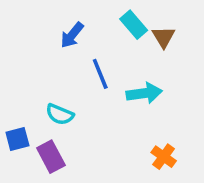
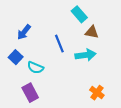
blue arrow: (72, 35) -> (24, 32), moved
brown triangle: (164, 37) -> (92, 32), moved, turned -48
blue square: (17, 139) -> (16, 57), moved, turned -32

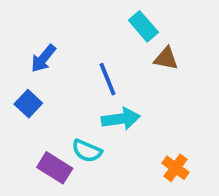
cyan arrow: (86, 55) -> (121, 119), moved
cyan semicircle: (35, 68) -> (87, 151), moved
purple rectangle: (30, 93) -> (55, 168), turned -30

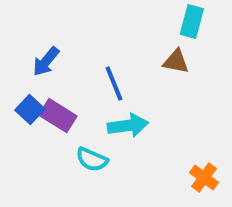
cyan rectangle: (143, 26) -> (192, 21), moved, turned 56
purple rectangle: (55, 168) -> (58, 116), moved
orange cross: (175, 168) -> (204, 178), moved

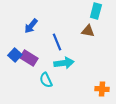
blue arrow: (46, 61) -> (31, 26), moved
cyan semicircle: (92, 160) -> (46, 80), turned 42
orange cross: (204, 178) -> (102, 89), turned -32

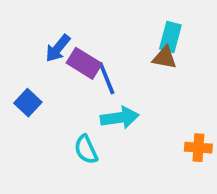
cyan rectangle: (96, 11) -> (170, 37), moved
purple rectangle: (29, 58) -> (84, 63), moved
orange cross: (102, 89) -> (198, 148), moved

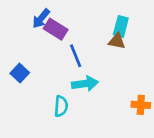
blue arrow: (58, 48) -> (41, 18), moved
purple rectangle: (84, 63) -> (56, 29), moved
cyan semicircle: (86, 149) -> (61, 106), turned -150

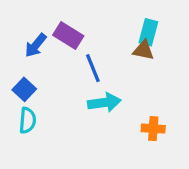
blue arrow: (41, 18) -> (36, 45), moved
orange cross: (141, 105) -> (153, 129), moved
cyan semicircle: (61, 106) -> (28, 120), moved

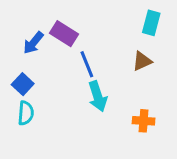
cyan rectangle: (148, 32) -> (151, 23), moved
brown triangle: (143, 50) -> (142, 61), moved, turned -35
cyan arrow: (104, 102) -> (98, 96), turned 80

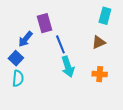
purple rectangle: (64, 34) -> (44, 23), turned 42
blue arrow: (33, 43) -> (25, 39), moved
orange cross: (144, 121) -> (100, 74), moved

